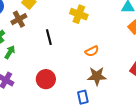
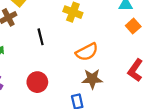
orange semicircle: (92, 51) -> (87, 52), size x1.5

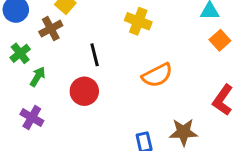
brown star: (92, 79) -> (183, 132), moved
red circle: (37, 82) -> (84, 91), moved

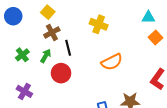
brown cross: (51, 29) -> (52, 32), moved
green cross: (20, 53) -> (22, 55), moved
green arrow: (38, 77) -> (46, 56), moved

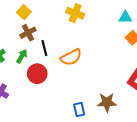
yellow cross: (99, 24) -> (75, 13), moved
orange semicircle: (112, 62) -> (71, 57), moved

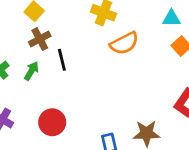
orange semicircle: (71, 57) -> (124, 43), moved
red circle: (37, 74) -> (52, 122), moved

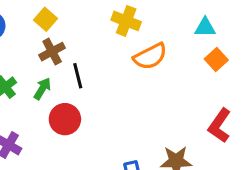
red circle: (52, 122) -> (65, 119), moved

